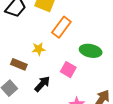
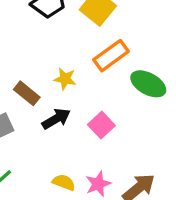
green ellipse: (91, 51) -> (148, 84), moved
black arrow: (42, 84) -> (56, 119), moved

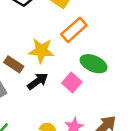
yellow star: (65, 79) -> (41, 51), size x1.5
green ellipse: (148, 84) -> (94, 64), moved

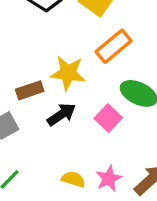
brown rectangle: (14, 64) -> (30, 90), turned -54

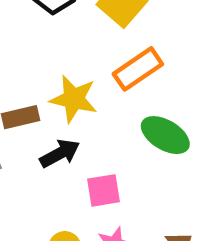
pink square: (108, 118) -> (103, 190), moved, turned 32

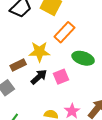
pink square: (103, 190) -> (61, 77), moved

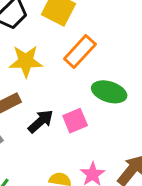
yellow star: (39, 52) -> (26, 61), moved

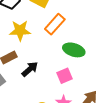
pink square: (75, 121) -> (65, 76), moved

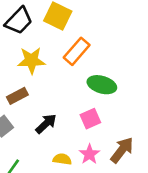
black arrow: (30, 69) -> (46, 124), moved

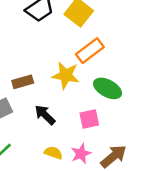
yellow star: (31, 60) -> (66, 75), moved
black arrow: (46, 124) -> (45, 115), turned -105

